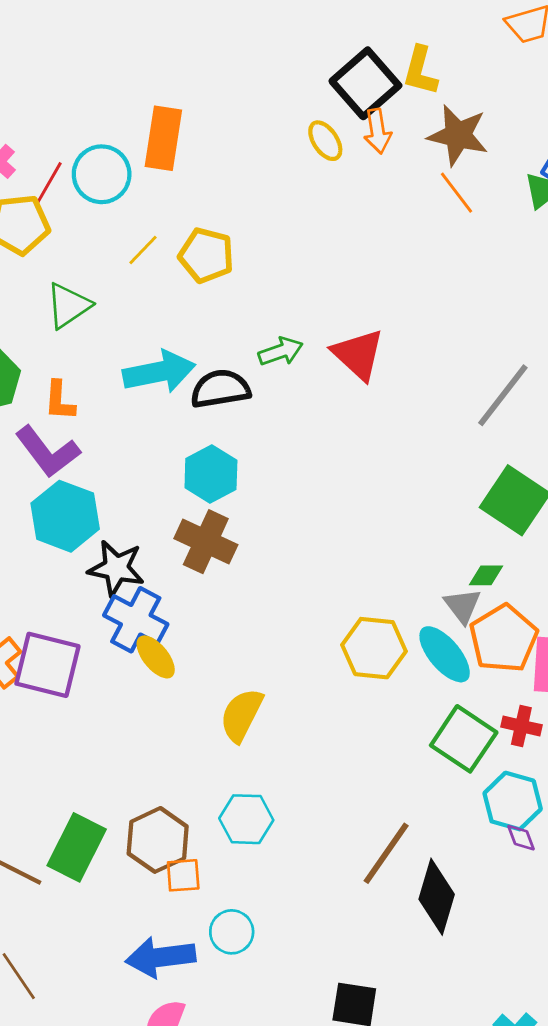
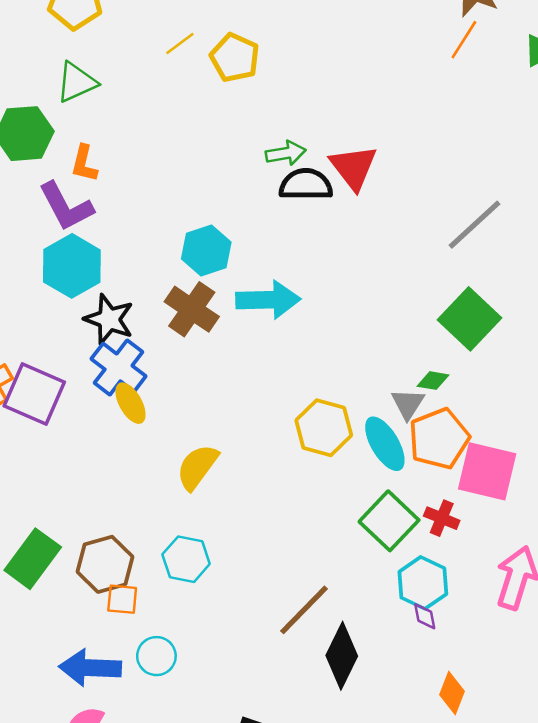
orange line: (456, 193) -> (464, 40), turned 60
green triangle: (68, 306) -> (76, 82), moved
cyan arrow: (159, 372) -> (268, 300), moved
black semicircle: (220, 389) -> (306, 184), moved

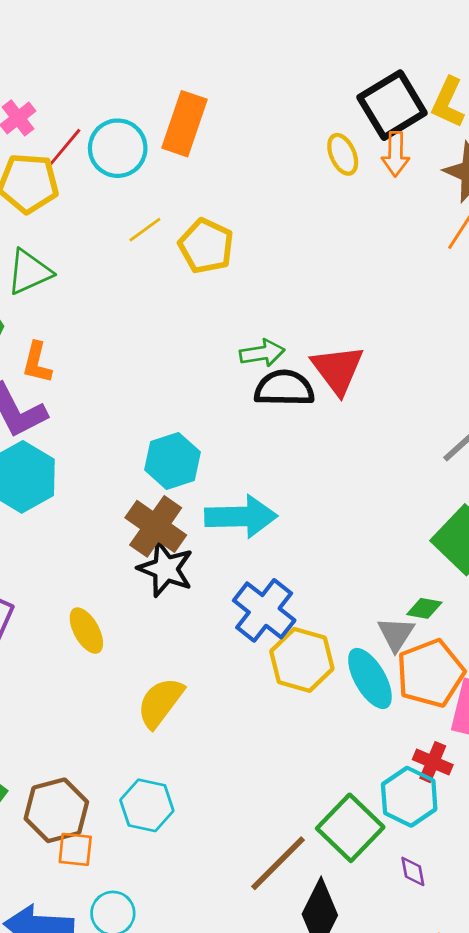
black star: (109, 319) -> (166, 569), moved
blue cross: (119, 367) -> (264, 610), moved
green square: (389, 521) -> (350, 828), moved
cyan hexagon: (423, 583) -> (409, 797), moved

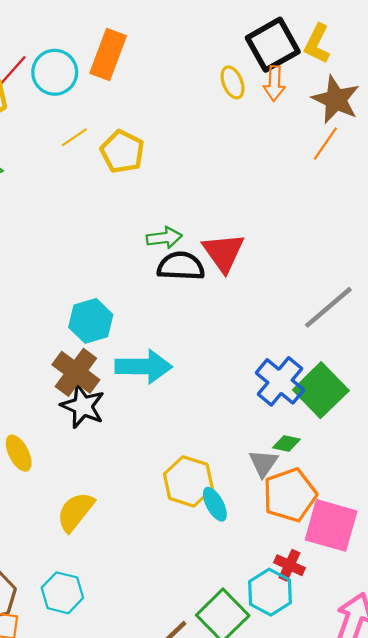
blue cross: (264, 610) -> (280, 381), moved
cyan ellipse: (370, 678) -> (215, 504), moved, size x0.7

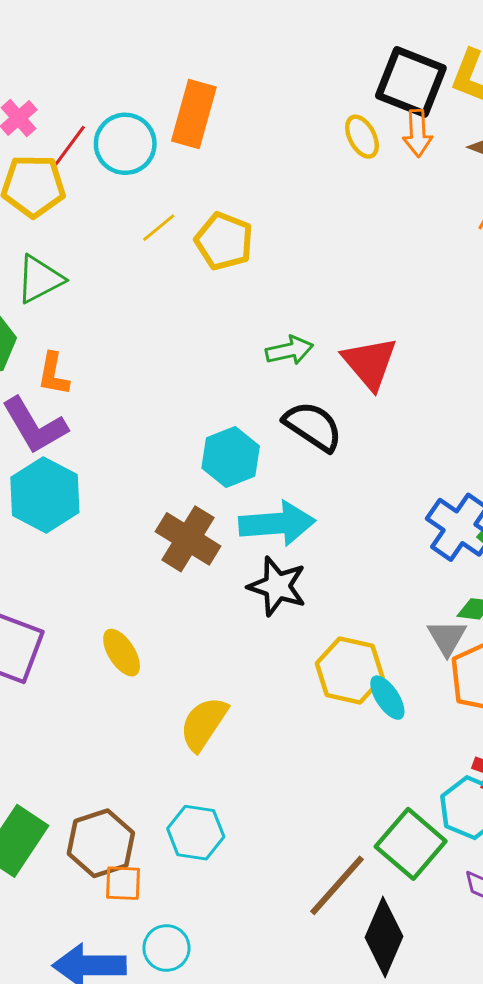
black square: (273, 45) -> (411, 82), turned -34
black semicircle: (181, 266) -> (313, 426), moved, turned 36
cyan hexagon: (91, 321) -> (231, 457), moved
black star: (83, 406) -> (277, 586), moved

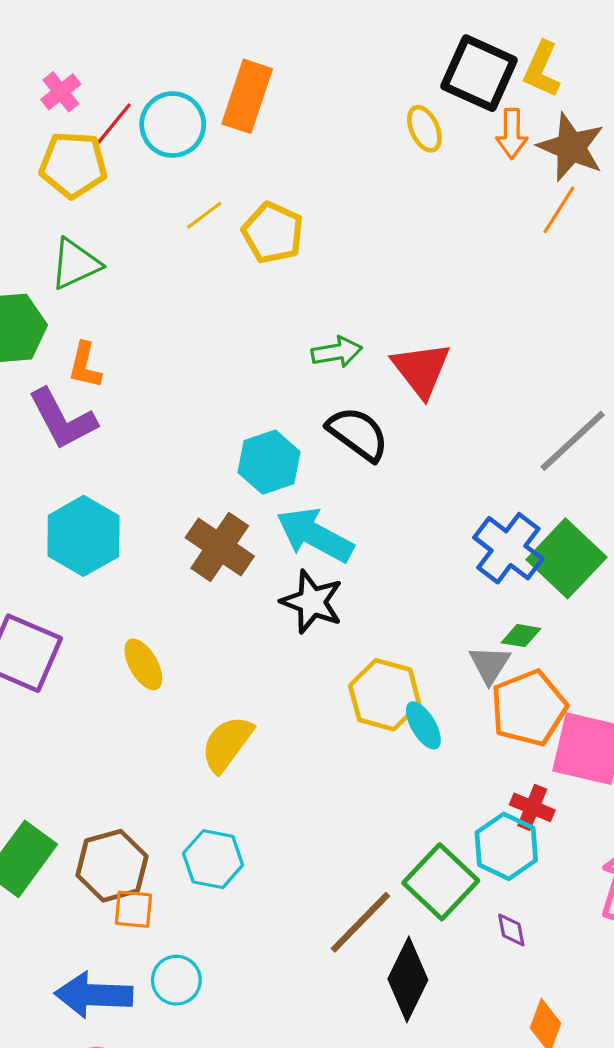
orange arrow: (418, 133) -> (512, 134), moved
cyan hexagon: (45, 495) -> (83, 536), moved
cyan arrow: (277, 523) -> (315, 535), turned -150

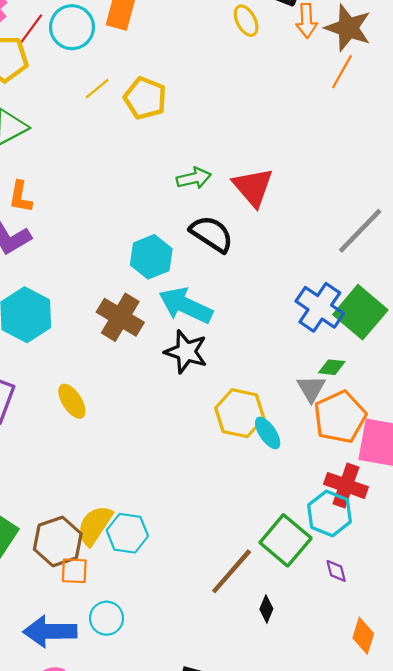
yellow semicircle: (227, 744) -> (95, 525), moved
red cross: (532, 807) -> (346, 485), size x1.4
black diamond: (408, 979) -> (266, 609), size x0.5

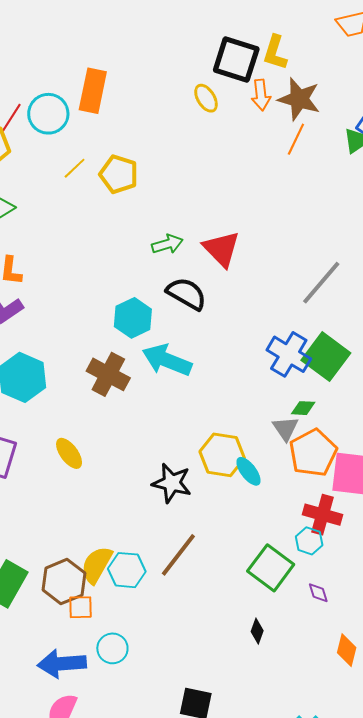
black star: (186, 352) -> (172, 483), moved
cyan hexagon: (329, 513) -> (309, 541), size x0.7
brown line: (232, 571) -> (178, 555), moved

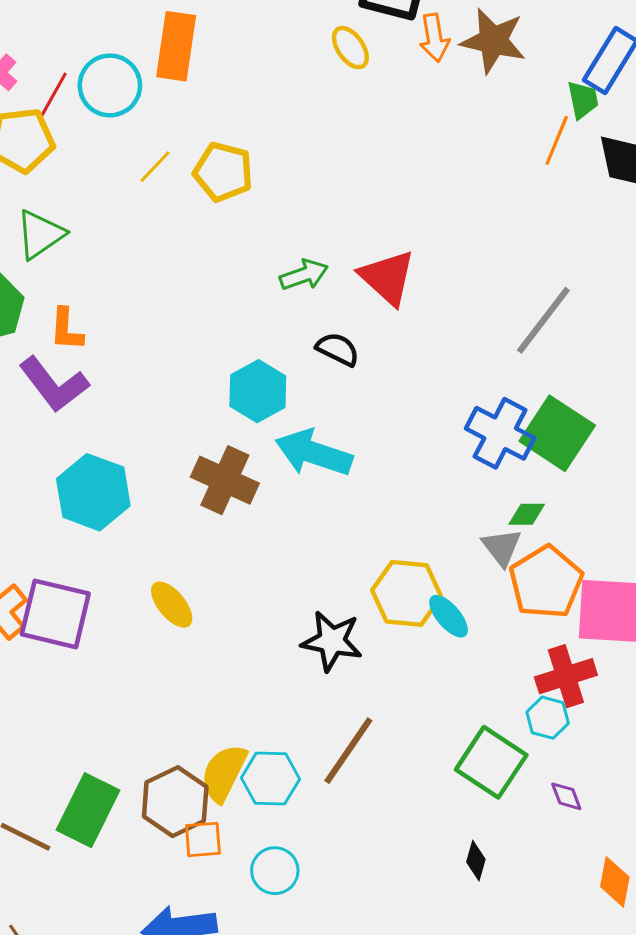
orange line: (296, 139) -> (557, 140), moved
black semicircle: (186, 294) -> (338, 349), size x0.7
red cross: (322, 515) -> (566, 676), turned -30
cyan circle: (112, 648) -> (275, 871), moved

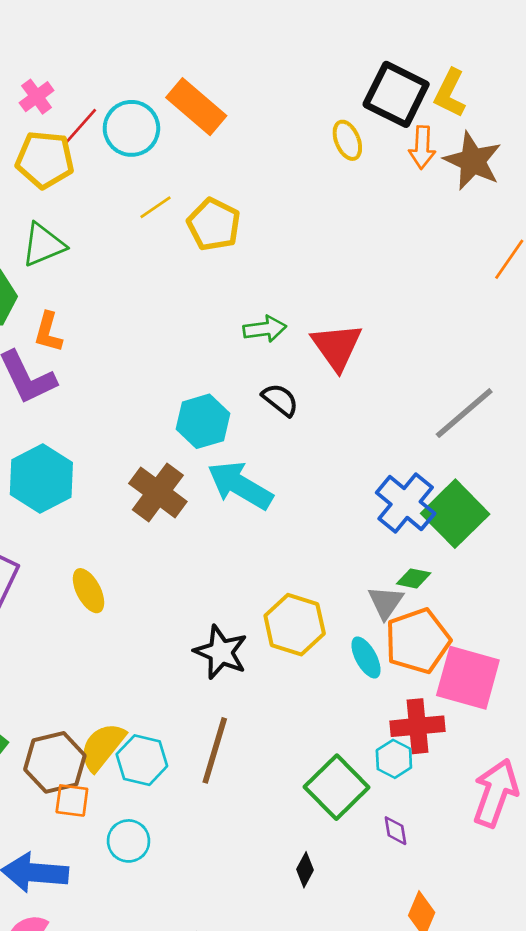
orange rectangle: (176, 46) -> (196, 107), turned -70
cyan ellipse: (449, 616) -> (366, 657), moved
brown line: (348, 751) -> (215, 750), turned -30

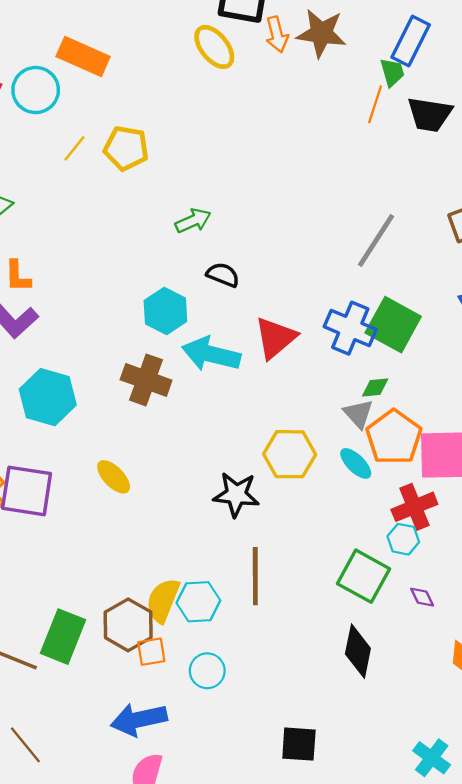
yellow ellipse: (347, 140) -> (214, 47), size x1.4
red triangle: (337, 347) -> (275, 338), moved, turned 42
black diamond: (305, 870) -> (358, 651), size x1.8

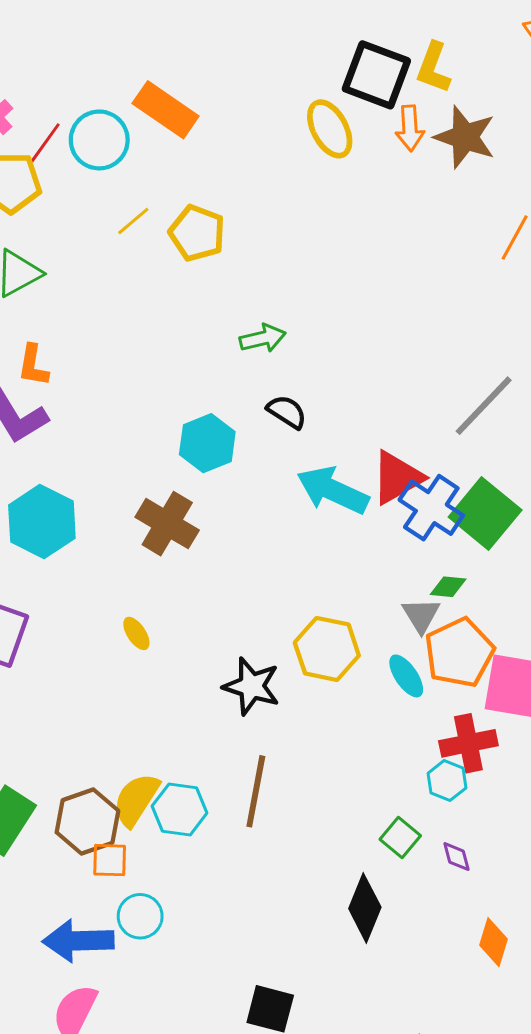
red triangle: (275, 338) -> (397, 478), moved
cyan arrow: (211, 354) -> (333, 490), moved
yellow ellipse: (114, 477) -> (136, 633), moved, size x0.7
green square: (363, 576) -> (400, 838), moved, size x0.6
cyan circle: (207, 671) -> (140, 916), moved

